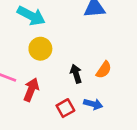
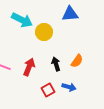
yellow circle: (40, 49) -> (44, 32), moved
red arrow: (31, 90) -> (29, 67), moved

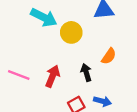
orange semicircle: (77, 61) -> (109, 56), moved

